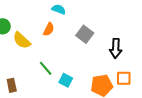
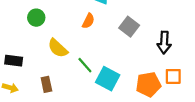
yellow semicircle: (22, 40) -> (58, 48), moved
cyan square: (66, 80) -> (108, 79), size x1.5

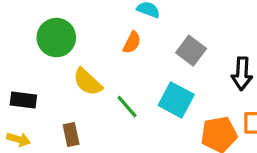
green circle: (36, 18) -> (56, 38), size x1.5
cyan square: (108, 79) -> (176, 100), moved

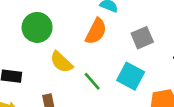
orange semicircle: (132, 42) -> (96, 31), size x1.5
gray square: (191, 51) -> (142, 38), turned 30

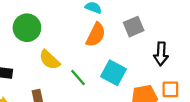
orange semicircle: (96, 31) -> (96, 35), moved
gray square: (142, 38) -> (134, 27), moved

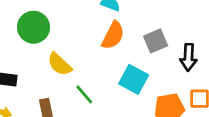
gray square: (134, 27) -> (156, 41), moved
green line: (78, 78) -> (84, 94), moved

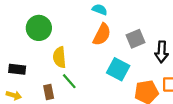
yellow semicircle: (60, 64) -> (59, 57), turned 42
green line: (84, 94) -> (69, 81), moved

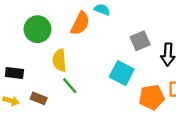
orange semicircle: (102, 34) -> (80, 23), moved
brown rectangle: (49, 92) -> (39, 98), moved, turned -56

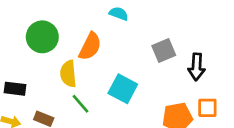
orange semicircle: (80, 23) -> (90, 46), moved
cyan square: (122, 73) -> (123, 89), moved

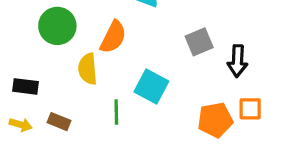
green line: (81, 104) -> (116, 112), moved, turned 40

